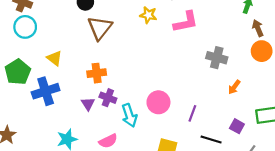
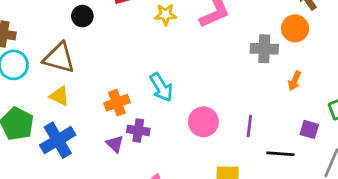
brown triangle: (100, 28) -> (59, 58), moved, turned -40
orange circle: (262, 51) -> (295, 28), moved
cyan arrow: (129, 115) -> (161, 87), moved

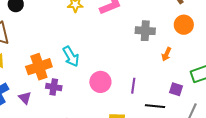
orange circle: (295, 28) -> (184, 25), moved
orange cross: (117, 103) -> (39, 67), size x1.4
purple triangle: (115, 144) -> (25, 98), moved

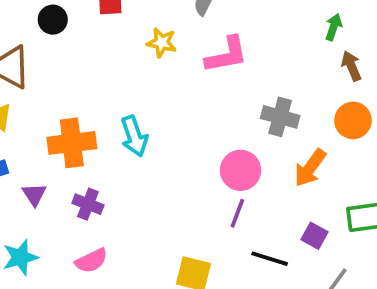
orange arrow: (166, 54) -> (310, 168), size x1.5
pink circle: (100, 82) -> (241, 170), moved
purple cross: (54, 87) -> (88, 204), moved

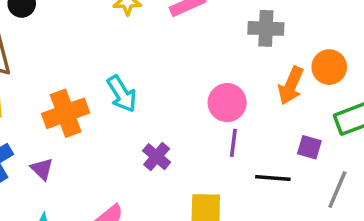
gray cross: (280, 117) -> (266, 28), moved
orange circle: (353, 120) -> (329, 67), moved
purple cross: (88, 204) -> (157, 157), moved, turned 32

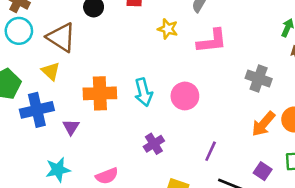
pink circle: (227, 103) -> (185, 96), moved

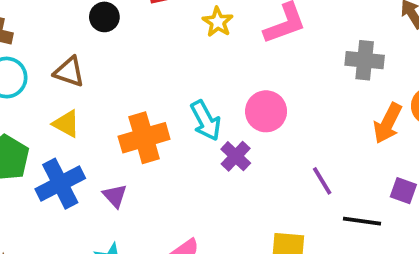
yellow star: (168, 29) -> (218, 22), turned 30
brown triangle: (61, 37) -> (69, 72), size x0.7
purple cross: (154, 144) -> (236, 156), moved
purple line: (211, 151) -> (322, 181), turned -42

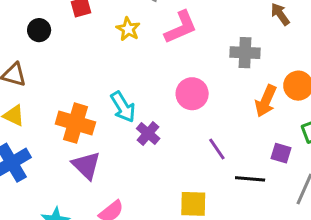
pink circle: (266, 111) -> (192, 94), moved
orange cross: (144, 138) -> (75, 123), turned 36
purple triangle: (115, 196) -> (86, 165), moved, size x1.5

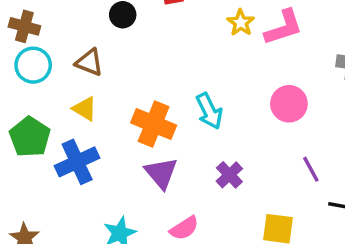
yellow star: (128, 29) -> (241, 23), moved
purple cross: (148, 133) -> (229, 175), moved

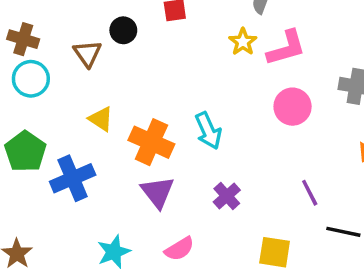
brown triangle: (89, 62) -> (87, 53), moved, turned 32
pink circle: (289, 104) -> (293, 107), moved
yellow triangle: (85, 109) -> (101, 119), moved

